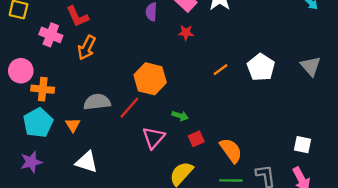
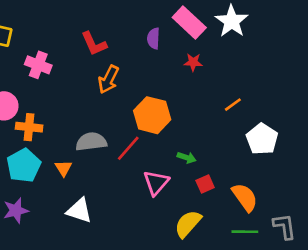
red L-shape: (77, 16) -> (94, 44), moved
orange arrow: (87, 48) -> (108, 79), moved
white pentagon: (261, 67) -> (262, 139), moved

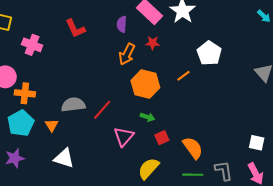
orange arrow: (108, 79) -> (127, 54), moved
orange hexagon: (152, 115) -> (145, 84), moved
white pentagon: (262, 139) -> (209, 53), moved

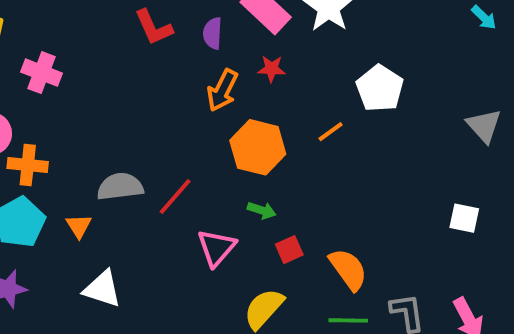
red L-shape: (75, 28) -> (154, 27), moved
white square: (257, 143) -> (464, 218), moved

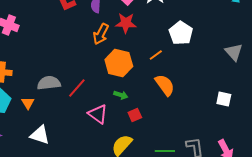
red star: (272, 69) -> (126, 23), size x1.5
pink triangle: (216, 248) -> (98, 114), turned -35
orange semicircle: (348, 269) -> (165, 85), moved

